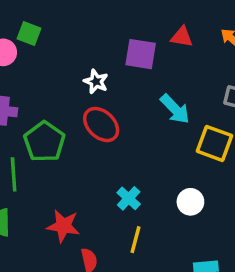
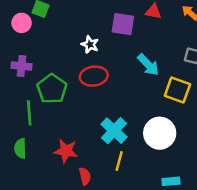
red ellipse: (101, 125) -> (94, 76), turned -52
cyan cross: (129, 198) -> (114, 131), size x1.5
white circle: (190, 202) -> (160, 133), size x1.6

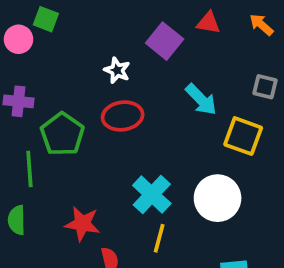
purple square: (123, 24) -> (165, 41), turned 30

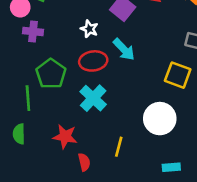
cyan arrow: (201, 100) -> (124, 49), moved
purple cross: (18, 101) -> (33, 31), moved
cyan cross: (152, 194) -> (93, 98), moved

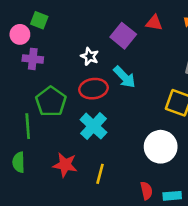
yellow line: (119, 147) -> (100, 174), moved
red semicircle: (84, 162) -> (146, 191), moved

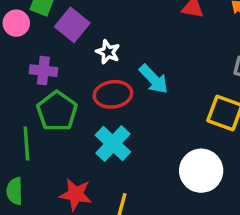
purple square: (123, 36) -> (72, 25), moved
purple cross: (33, 59) -> (43, 71), moved

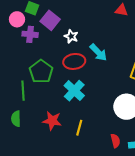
purple cross: (43, 71) -> (30, 34), moved

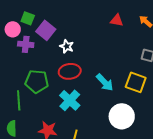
cyan arrow: (98, 52) -> (105, 82), moved
green pentagon: (41, 72) -> (37, 81), turned -30

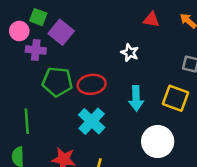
white star: (67, 46) -> (130, 53), moved
green pentagon: (37, 81) -> (57, 82), moved
cyan arrow: (105, 82) -> (136, 98), turned 42

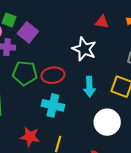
white star: (130, 53) -> (84, 49), size x1.6
cyan cross: (92, 121) -> (53, 105), turned -30

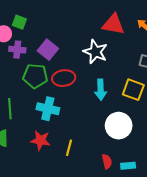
red triangle: (102, 22) -> (113, 24), size x1.6
purple square: (28, 32) -> (48, 50), moved
cyan cross: (53, 105) -> (48, 109), moved

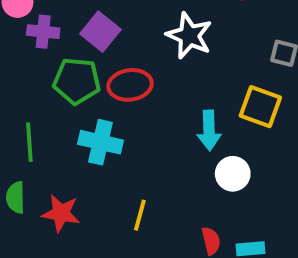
cyan arrow: (101, 90) -> (209, 130), moved
white circle: (119, 126) -> (233, 174), size x0.7
red star: (40, 140) -> (61, 213), moved

